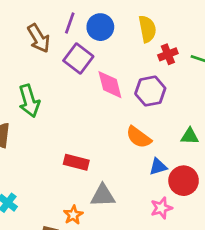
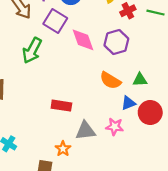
green arrow: (29, 101) -> (32, 50), moved, turned 50
green triangle: (190, 136) -> (140, 80), moved
pink star: (161, 208) -> (115, 127), moved, turned 30

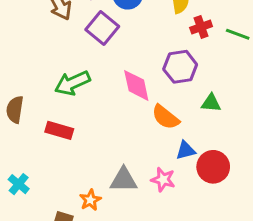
pink diamond: (83, 40) -> (136, 85), moved
green arrow: (32, 50) -> (72, 83), moved, turned 30
green triangle: (140, 80) -> (211, 103), moved
red rectangle: (61, 106) -> (59, 130), moved

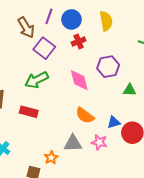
red cross: (201, 27) -> (79, 41), moved
purple square: (102, 28) -> (44, 48), moved
orange semicircle: (166, 117) -> (85, 115), moved

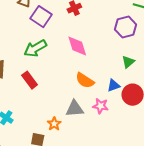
purple hexagon: (108, 67) -> (126, 27), moved
green triangle: (129, 90) -> (128, 62), moved, turned -40
red rectangle: (29, 112) -> (30, 80), turned 42

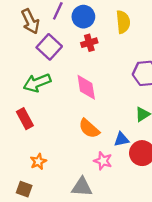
gray triangle: (75, 109) -> (82, 187), moved
orange star: (54, 124) -> (38, 161), moved

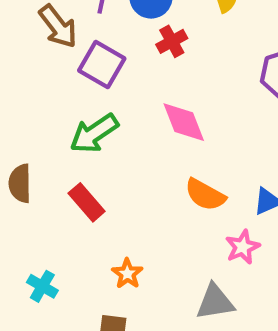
pink star: (103, 161) -> (243, 247), turned -30

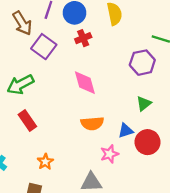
green arrow: (94, 133) -> (20, 85), moved
orange semicircle: (205, 195) -> (92, 123), turned -40

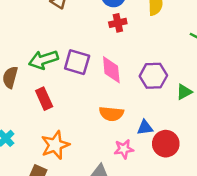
purple square: (44, 47) -> (77, 62), moved, turned -30
purple hexagon: (142, 63) -> (153, 76), moved
green triangle: (144, 104) -> (184, 92), moved
orange star: (45, 162) -> (55, 145), size x1.6

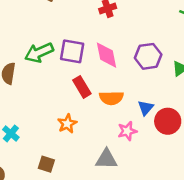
red rectangle: (44, 99) -> (82, 87), moved
blue triangle: (145, 128) -> (146, 108), turned -35
orange star: (55, 145) -> (67, 124), moved, size x0.7

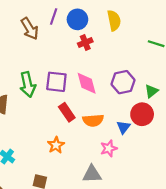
green arrow: (39, 53) -> (28, 85), turned -75
red circle: (168, 121) -> (142, 114), moved

